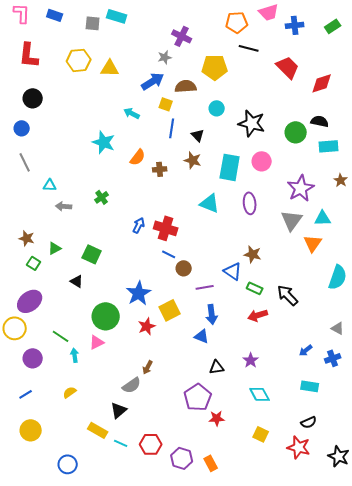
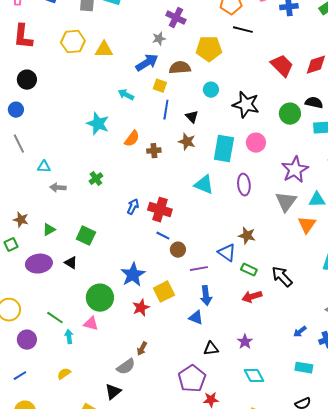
red trapezoid: (288, 67) -> (282, 66), moved
green square: (34, 263) -> (11, 245), moved, turned 32
purple ellipse: (30, 301) -> (39, 264), moved, turned 30
pink triangle: (97, 342) -> (91, 324), turned 42

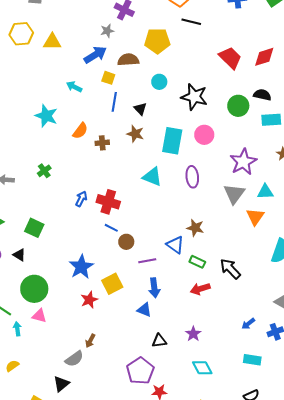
green circle: (100, 298) -> (34, 289), moved

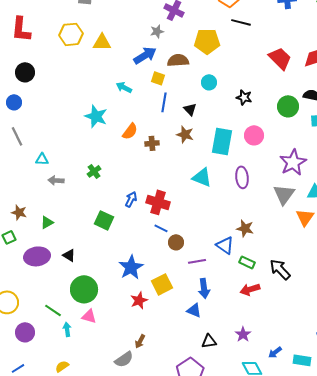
black star: (194, 97) -> (244, 97), size x0.6
green square: (34, 228) -> (104, 220), moved
blue arrow: (248, 324) -> (275, 352), moved

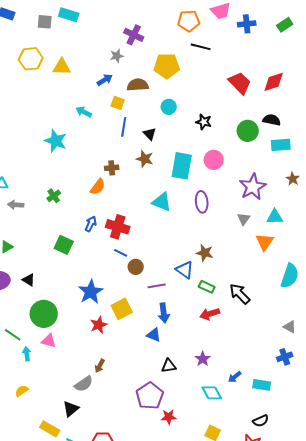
blue arrow: (145, 55) -> (105, 80), size x0.7
orange semicircle: (130, 131) -> (98, 187), moved
gray triangle: (284, 194) -> (244, 219), size x0.6

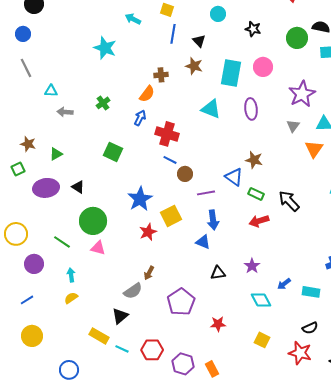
blue arrow: (91, 224) -> (140, 118), moved
cyan arrow: (27, 354) -> (71, 275), moved
purple pentagon: (150, 396) -> (181, 302), moved

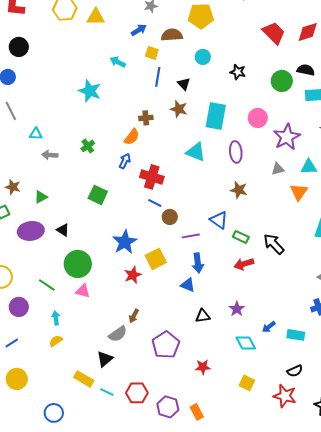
pink circle: (263, 67) -> (258, 118), moved
gray triangle: (293, 126) -> (278, 169), turned 40
brown star: (254, 160) -> (239, 190), moved

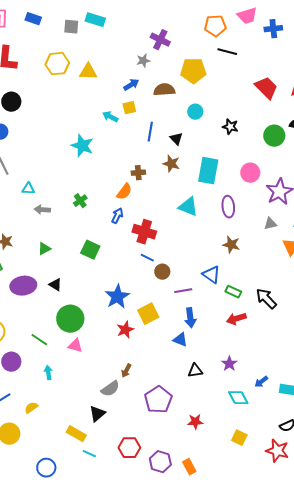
yellow square: (152, 53) -> (129, 108), moved, turned -32
green triangle: (41, 197) -> (44, 249), moved
yellow semicircle: (56, 341) -> (31, 408), moved
cyan line: (107, 392) -> (89, 454), moved

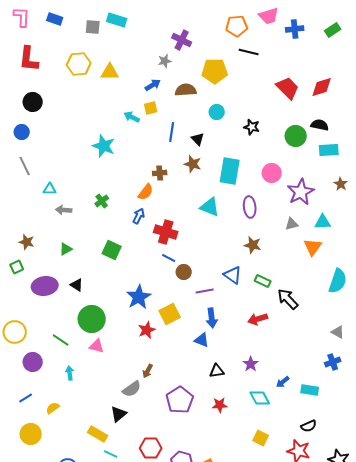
green rectangle: (233, 292) -> (263, 281), moved
red star: (195, 422) -> (220, 405), moved

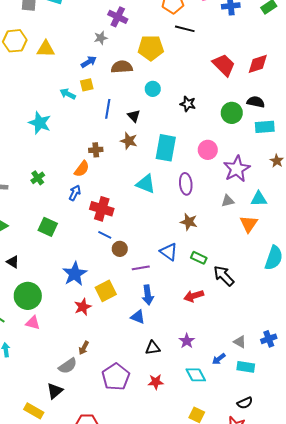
gray triangle: (338, 332) -> (240, 342), moved

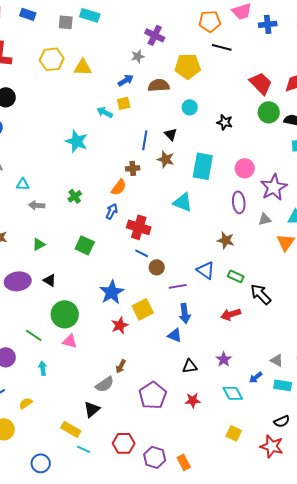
blue line: (108, 109) -> (145, 140), moved
green circle: (232, 113) -> (269, 112), moved
purple ellipse: (186, 184) -> (239, 202), moved

